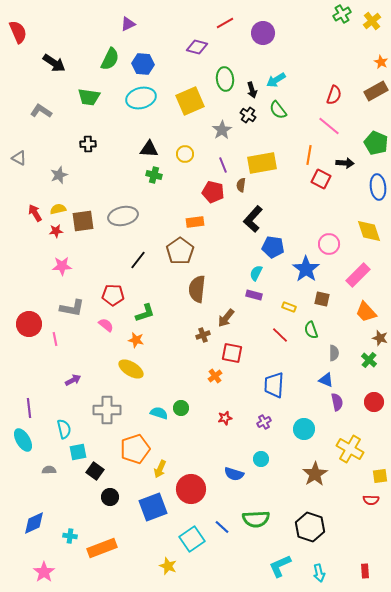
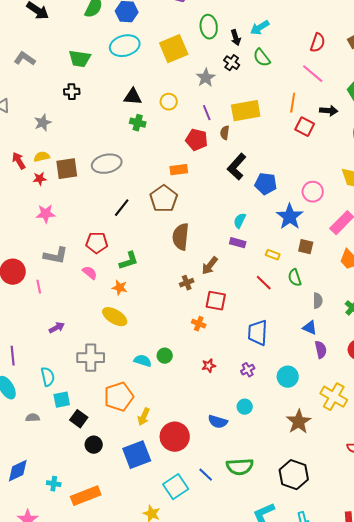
green trapezoid: (89, 97) -> (80, 59), moved
blue pentagon: (273, 247) -> (266, 184), moved
orange cross: (215, 376) -> (199, 324), turned -32

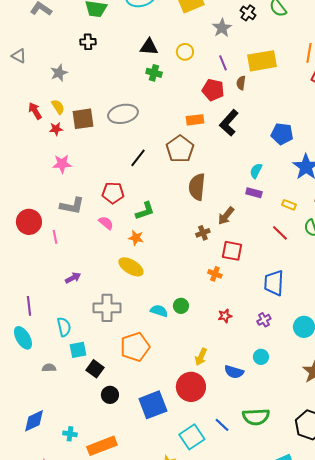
yellow semicircle: (42, 157) -> (58, 107), turned 70
black L-shape: (237, 167) -> (229, 123), moved
yellow arrow: (144, 417) -> (201, 357), moved

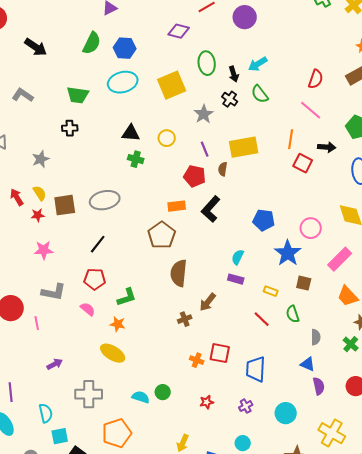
black line: (138, 158) -> (98, 244), moved
red square: (232, 251) -> (220, 353), moved

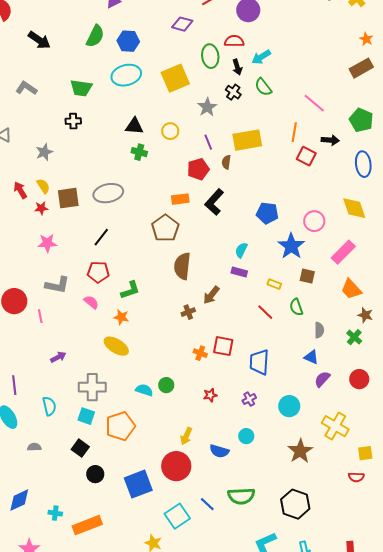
red semicircle: (316, 79) -> (234, 41), moved, turned -108
red pentagon: (195, 176) -> (198, 169), turned -30
purple semicircle: (319, 386) -> (322, 379), turned -126
cyan square: (60, 436) -> (86, 416), moved, turned 30

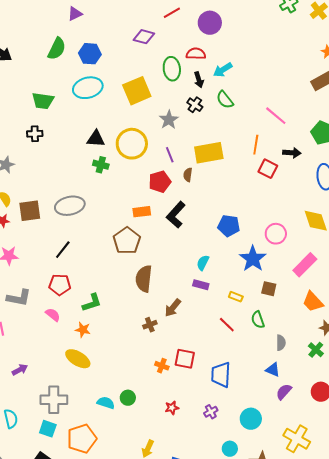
yellow circle: (170, 131) -> (132, 144), size x1.8
cyan circle: (246, 436) -> (230, 449), moved

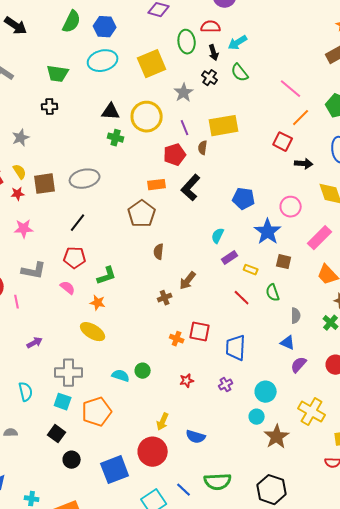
orange line: (256, 145) -> (301, 118), moved, turned 36
black arrow: (292, 153) -> (304, 164), moved
brown semicircle: (144, 279) -> (159, 252), size x0.6
purple rectangle: (201, 285) -> (230, 258), moved, turned -49
cyan circle: (230, 449) -> (257, 417), moved

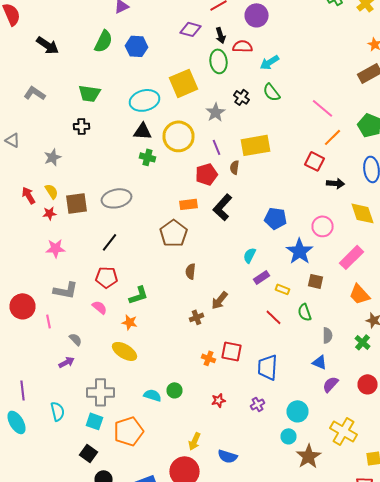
black arrow: (214, 53) -> (220, 35), moved
cyan ellipse: (103, 61) -> (144, 100), moved
gray semicircle: (11, 433) -> (76, 339), moved, turned 48

